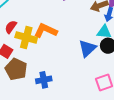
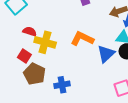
red semicircle: (11, 27) -> (30, 31), turned 72
orange L-shape: (46, 31) -> (82, 39), moved

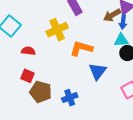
yellow cross: (45, 42) -> (57, 30), moved, turned -30
blue triangle: (106, 54) -> (97, 71), moved

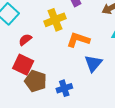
red semicircle: (28, 51) -> (25, 40), turned -48
red square: (28, 76) -> (23, 65), size x1.5

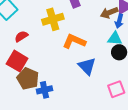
blue triangle: (93, 63) -> (87, 66), turned -30
blue cross: (64, 88) -> (45, 90), moved

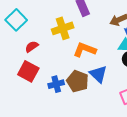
brown pentagon: (28, 79) -> (78, 81), moved
blue cross: (45, 90) -> (56, 84), moved

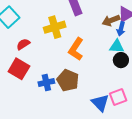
orange L-shape: (85, 50) -> (76, 49), turned -80
blue triangle: (98, 74) -> (100, 103), moved

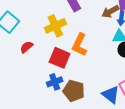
red square: (19, 69) -> (60, 58), moved
brown pentagon: (68, 80) -> (74, 91), moved

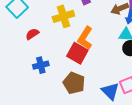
red square: (60, 58) -> (77, 53), moved
blue cross: (55, 82) -> (41, 65), moved

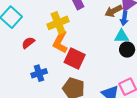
orange L-shape: (85, 38) -> (60, 42), moved

